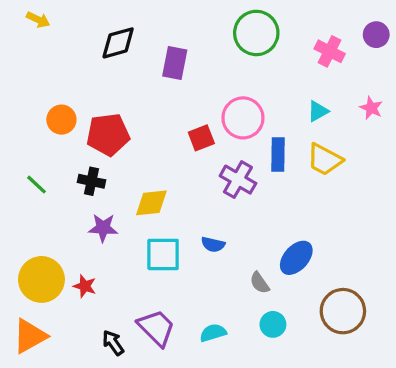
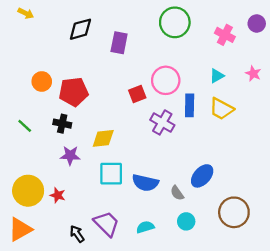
blue semicircle: (213, 244) -> (145, 183), moved, size x1.6

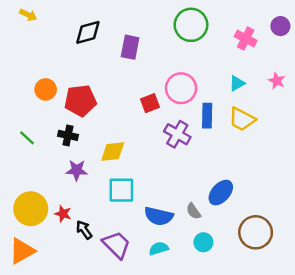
blue semicircle: (145, 183) -> (159, 216), moved
black arrow: (77, 234) -> (84, 230), moved

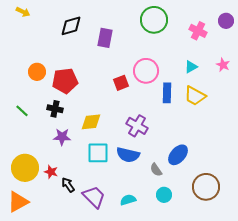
purple cross: (177, 134) -> (137, 126), moved
blue semicircle: (159, 216) -> (128, 155), moved

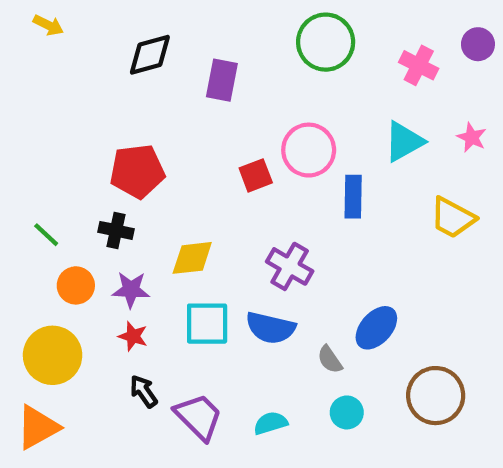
cyan triangle: (191, 67) -> (404, 142), size x1.5
orange circle: (37, 72) -> (76, 285), moved
yellow trapezoid: (195, 96) -> (453, 218), moved
red star: (51, 172) -> (133, 336), moved

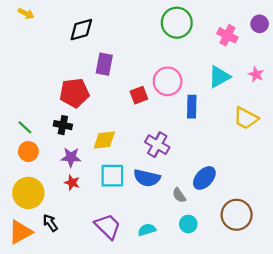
purple rectangle: (222, 80) -> (104, 64), moved
orange circle: (76, 285) -> (28, 152), moved
black arrow: (144, 391) -> (50, 223), moved

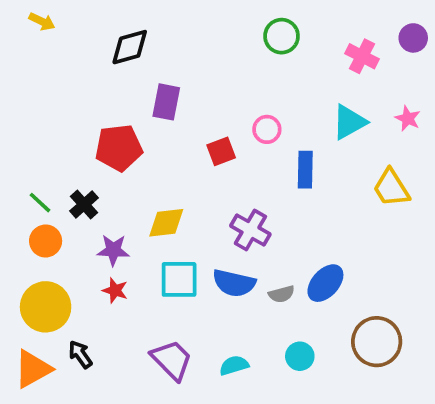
green circle: (177, 23) -> (282, 36), size x0.7
pink circle: (168, 81) -> (267, 129), size x0.6
yellow trapezoid: (246, 118) -> (391, 188), turned 30
black cross: (63, 125) -> (84, 204), moved, turned 36
gray semicircle: (179, 195) -> (282, 294), moved, turned -70

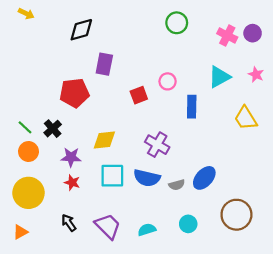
purple circle: (413, 38) -> (253, 33), moved
black arrow: (80, 354) -> (69, 223), moved
orange triangle: (33, 369) -> (20, 232), size x0.6

